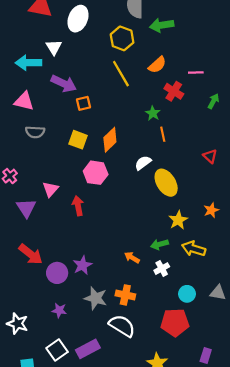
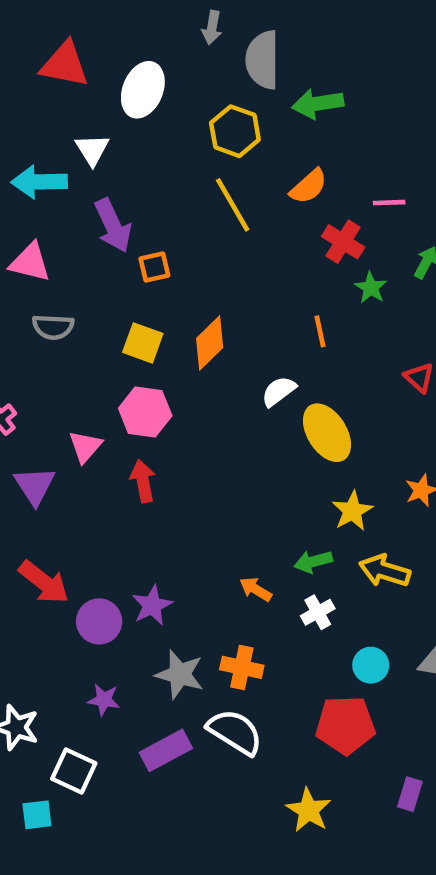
purple arrow: (64, 84) -> (113, 226), turned 40
green star: (153, 113) -> (371, 288), moved
pink hexagon: (96, 173) -> (145, 412), moved
purple rectangle: (88, 349) -> (166, 750), moved
white square: (57, 350) -> (74, 771), moved, turned -30

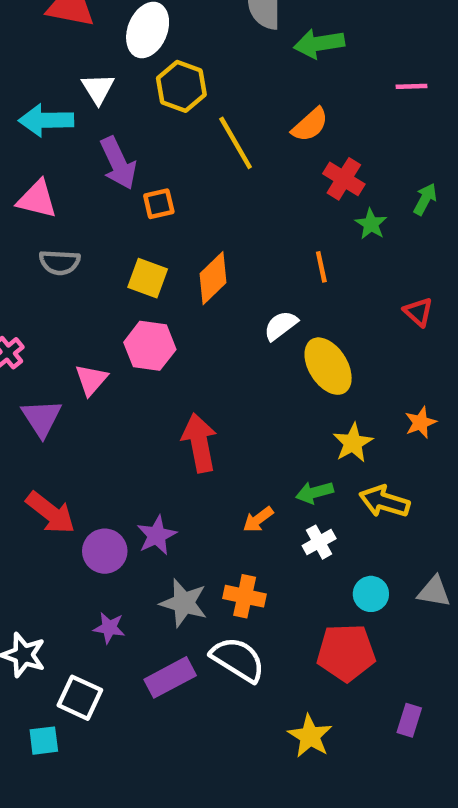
yellow hexagon: (235, 131) -> (181, 86), moved
pink line: (389, 203) -> (412, 86), moved
red arrow: (143, 481) -> (199, 443), moved, size x1.4
orange arrow: (256, 589) -> (258, 519), turned -68

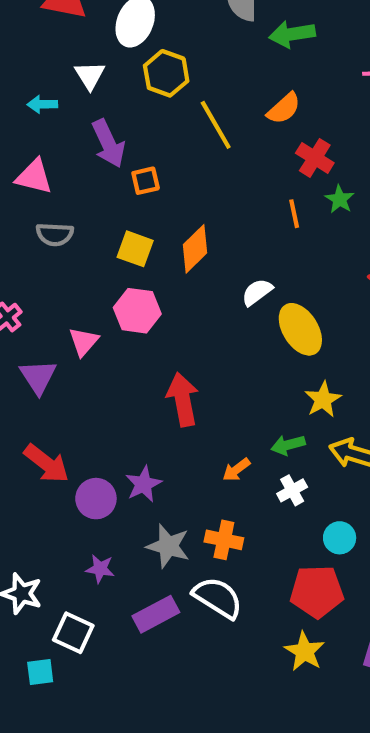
cyan arrow: (46, 120) -> (42, 104), size x0.6
orange line: (321, 267) -> (294, 214), moved
yellow star: (310, 736) -> (304, 651), moved

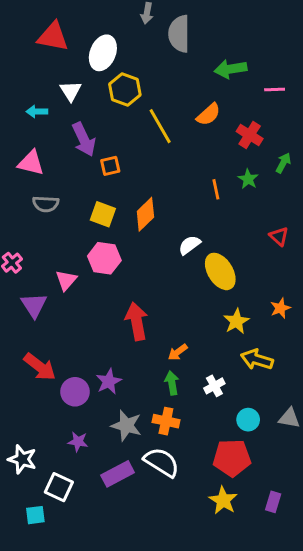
green arrow: (292, 34) -> (231, 69), moved
red cross: (315, 158) -> (250, 135), moved
green arrow: (288, 445) -> (172, 383), moved, turned 95
orange arrow: (236, 470) -> (178, 352), moved

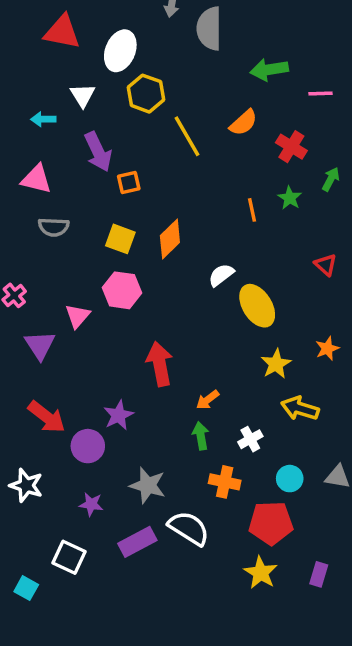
purple star: (109, 381) -> (119, 415), moved
orange cross: (166, 421) -> (225, 482), moved
white star: (22, 459) -> (26, 485), moved
cyan square: (35, 515) -> (26, 588), moved, turned 36

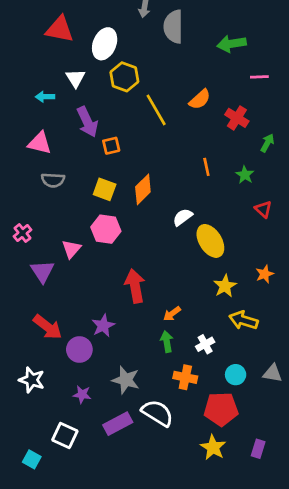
green arrow: (269, 70) -> (232, 44), moved
green star: (290, 198) -> (245, 175), moved

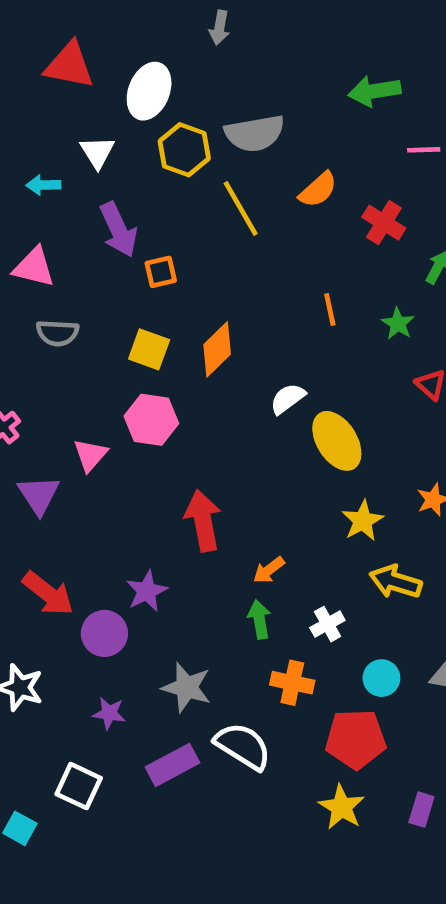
gray semicircle: (173, 27) -> (255, 133), moved, turned -100

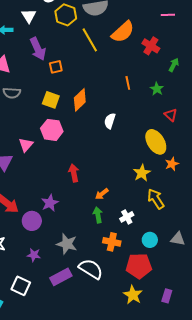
orange semicircle: (318, 190) -> (123, 32), size x1.4
white semicircle: (288, 399) -> (110, 121), turned -35
yellow ellipse: (337, 441) -> (156, 142), moved
red arrow: (203, 521) -> (74, 173), size x0.7
yellow arrow: (396, 582) -> (156, 199), turned 40

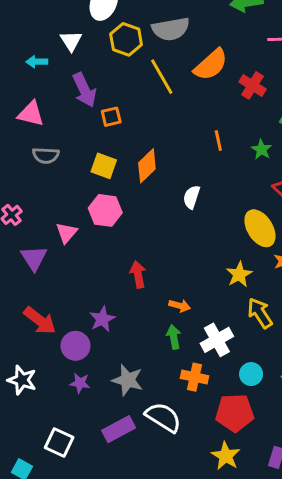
orange arrow: (102, 194) -> (180, 306), turned -128
white cross: (127, 217) -> (217, 340), size x1.5
purple star: (34, 255) -> (80, 383), moved

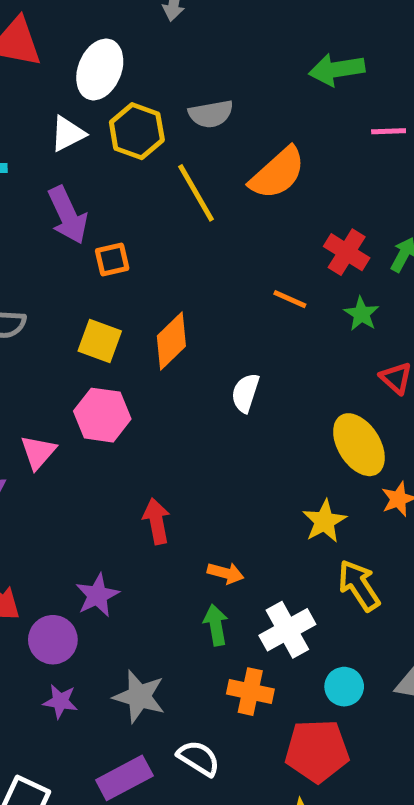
gray semicircle: (171, 29) -> (211, 114), size x0.7
white triangle: (71, 41) -> (68, 134), moved, turned 35
red cross: (253, 85) -> (347, 252), moved
orange line: (218, 141) -> (290, 299), turned -54
white semicircle: (163, 417) -> (199, 758), size x0.7

